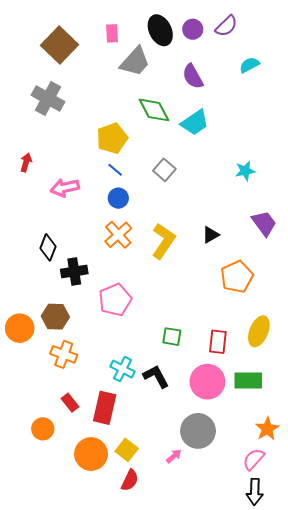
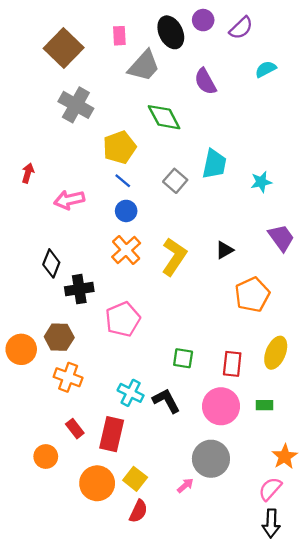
purple circle: (193, 29) -> (203, 20), moved
gray cross: (48, 98) -> (76, 105), moved
cyan trapezoid: (195, 123) -> (214, 164), moved, turned -44
green rectangle: (248, 381) -> (265, 405), size x0.6

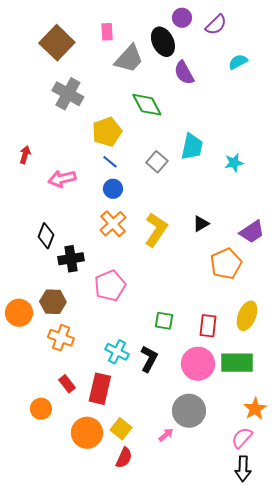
black ellipse: (171, 32) -> (163, 42), moved
purple trapezoid: (281, 238) -> (252, 232), moved, turned 92
black L-shape: (166, 401) -> (149, 359), turned 56
green rectangle: (265, 405) -> (237, 363), size x2.0

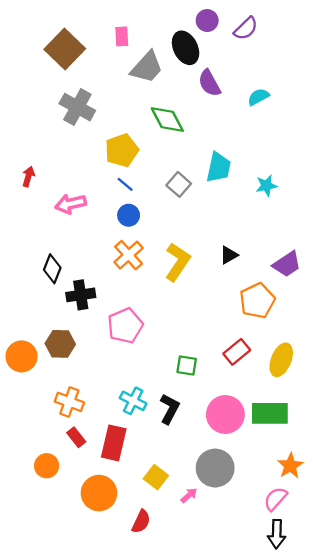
cyan semicircle: (238, 62) -> (258, 97), moved
red rectangle: (208, 326) -> (237, 352), moved, turned 45
orange cross: (61, 338) -> (69, 402), moved
yellow square: (121, 429) -> (156, 477), moved

